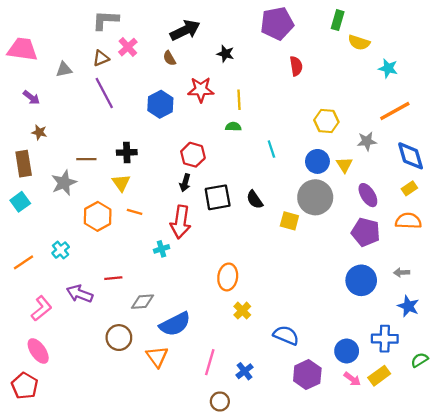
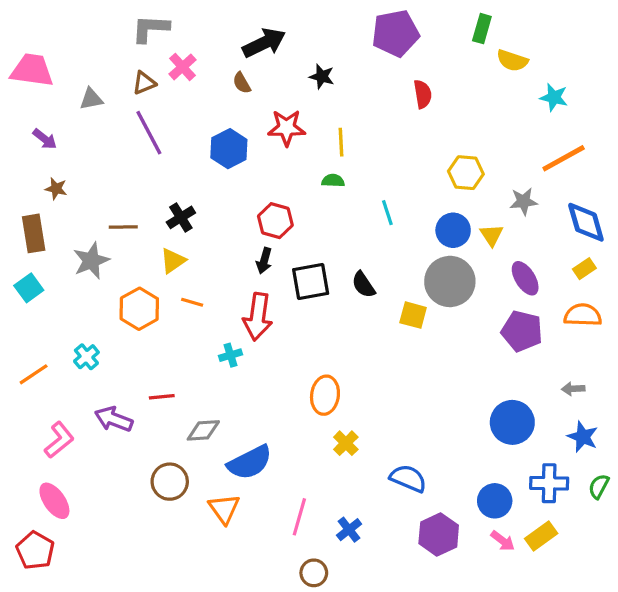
black cross: (127, 152) -> (181, 217), turned -30
yellow triangle: (121, 183) -> (173, 261), turned 30
blue circle: (361, 280) -> (512, 422), moved
green semicircle: (420, 360) -> (599, 486), moved, turned -30

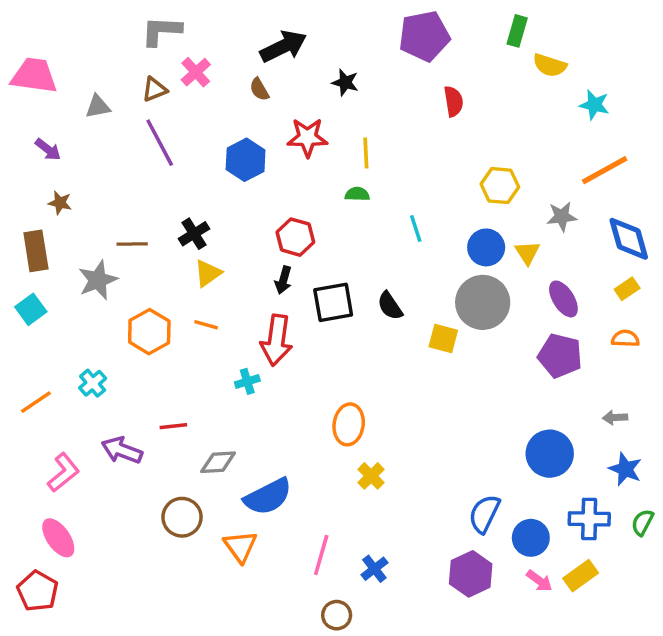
yellow triangle: (173, 261) -> (208, 273), moved
orange semicircle: (583, 315) -> (625, 338), size x0.7
blue semicircle: (408, 478) -> (484, 514), moved, turned -87

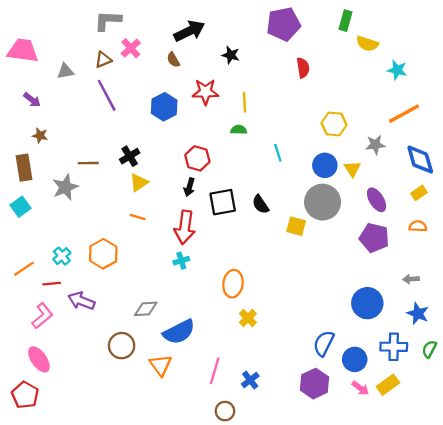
orange hexagon: (149, 332) -> (103, 254), moved
cyan cross: (247, 381) -> (181, 261), moved
red line: (173, 426) -> (52, 284), moved

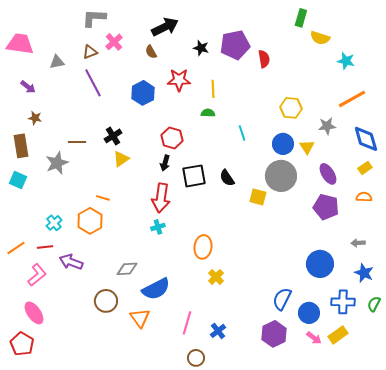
purple pentagon: (283, 24) -> (235, 45), moved
cyan square: (21, 207) -> (18, 180), turned -30
orange line: (138, 217) -> (103, 198), moved
orange line: (24, 269) -> (16, 248), moved

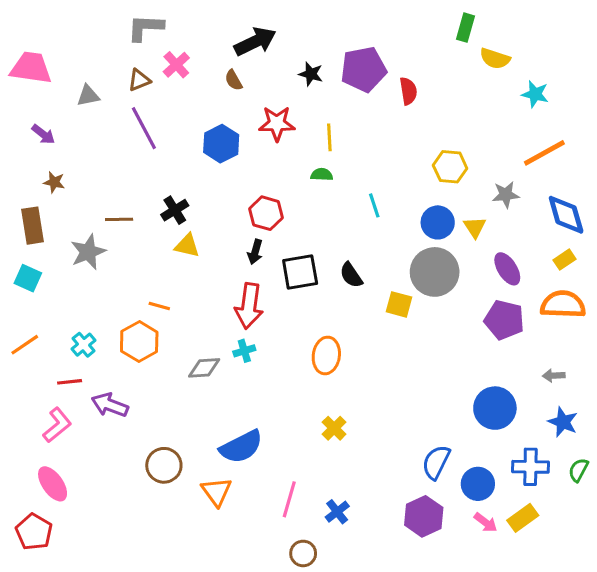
yellow triangle: (121, 159) -> (187, 246), turned 48
orange semicircle: (364, 197) -> (563, 304), size x1.8
orange ellipse: (203, 247) -> (326, 355), moved
orange line: (16, 248) -> (25, 345), moved
gray diamond: (127, 269) -> (204, 368), moved

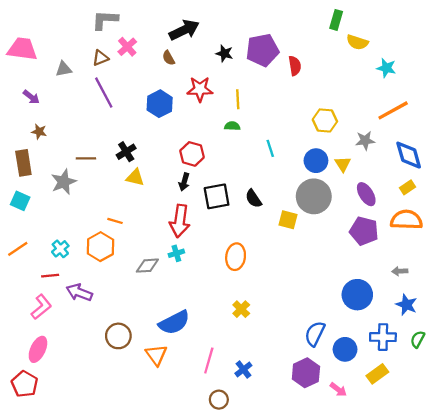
pink ellipse: (53, 484) -> (38, 349), turned 60
pink arrow: (486, 523) -> (338, 390), moved

